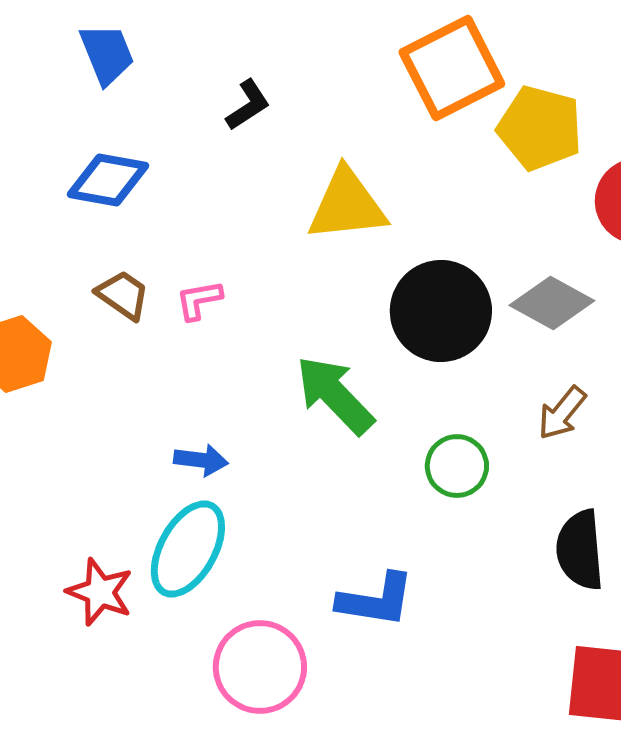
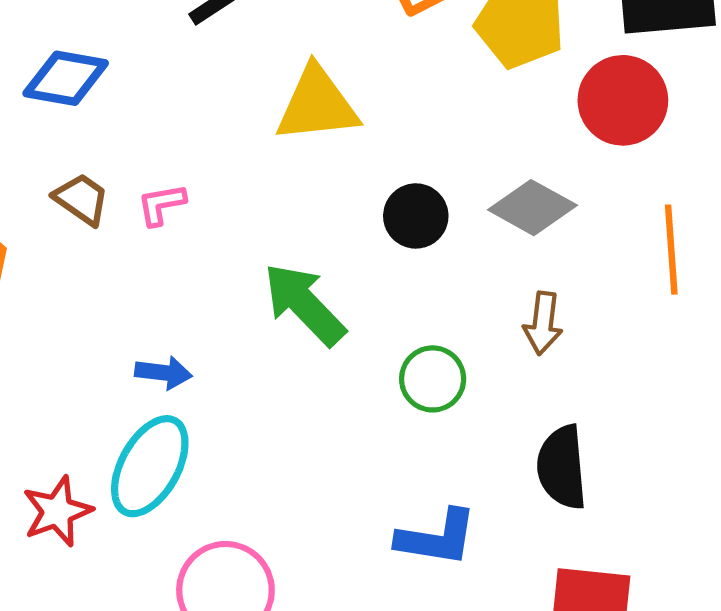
black circle: (441, 311) -> (416, 216), size x0.6
brown arrow: (562, 413) -> (543, 323), turned -32
red star: (100, 592) -> (57, 511), turned 30
blue L-shape: (376, 600) -> (437, 538), moved

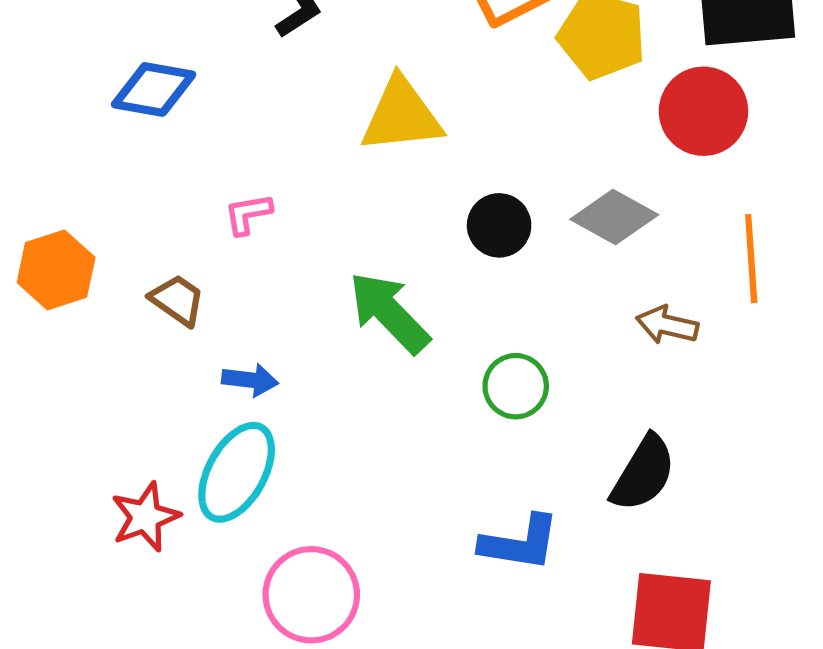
brown trapezoid: (81, 199) -> (177, 300), moved
brown arrow: (543, 323) -> (667, 325), moved, turned 96
black semicircle: (562, 467) -> (643, 473), turned -144

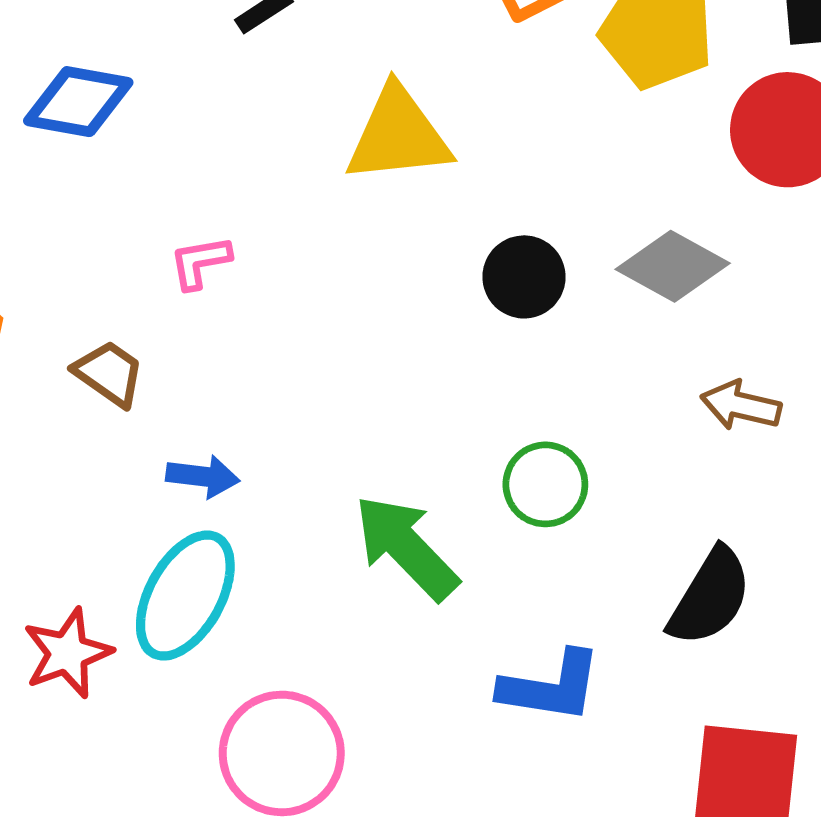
green arrow: (389, 313) -> (406, 547), moved

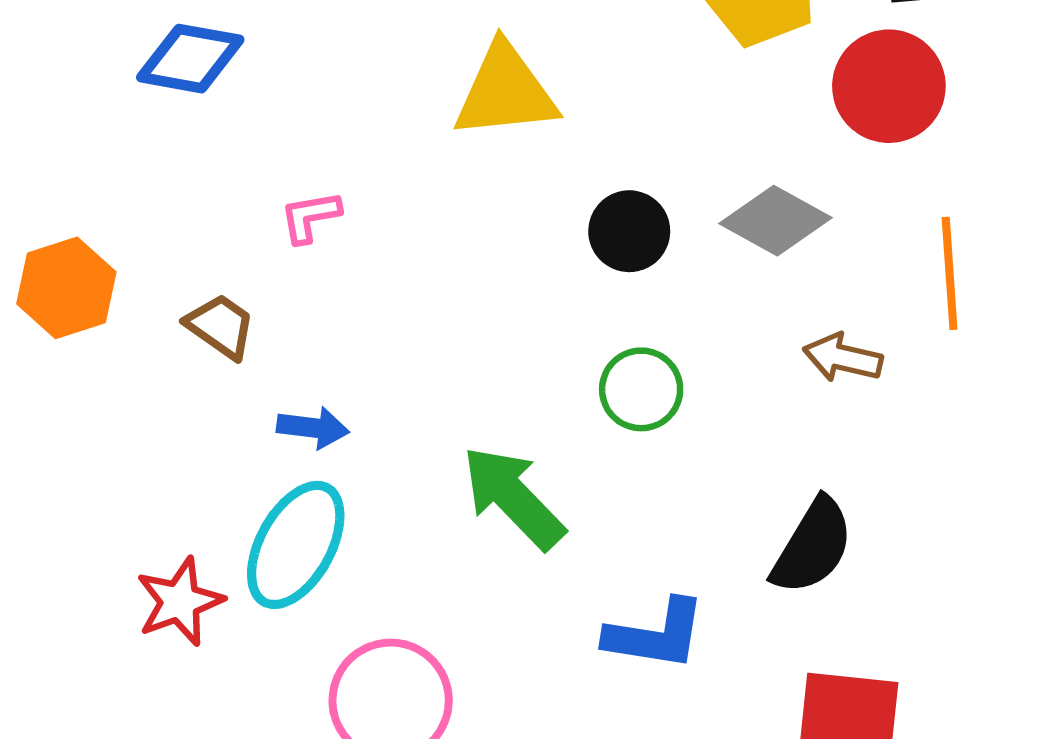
green circle: (545, 484) -> (641, 389), moved

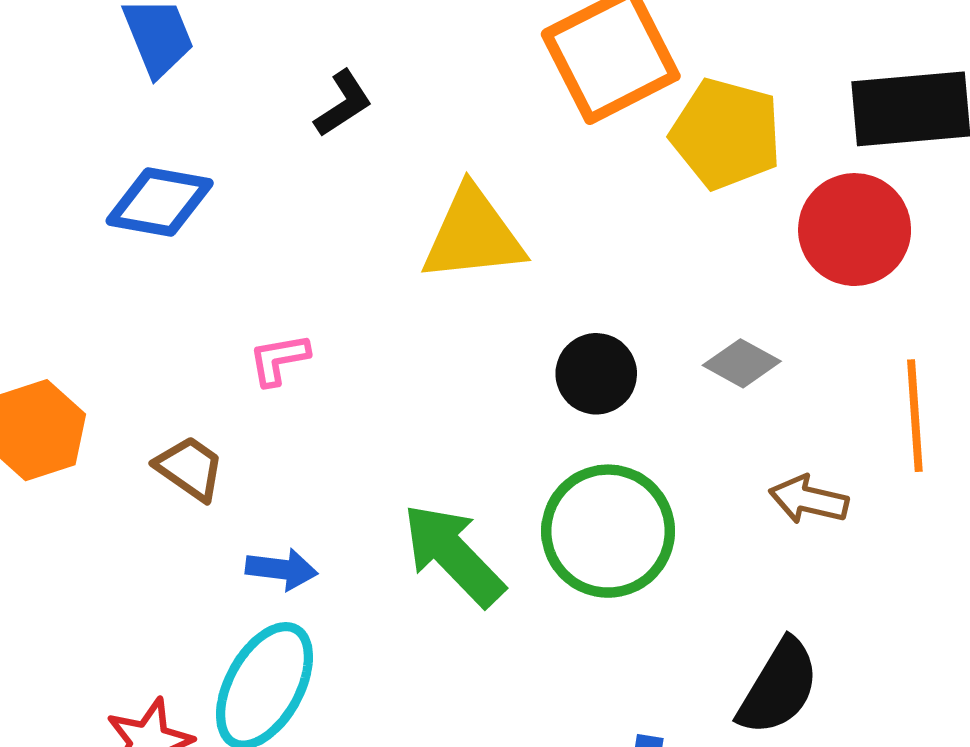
gray diamond: (776, 221) -> (742, 363), size x0.7
green circle: (641, 389) -> (608, 531), size x1.6
green arrow: (513, 497) -> (453, 555), moved

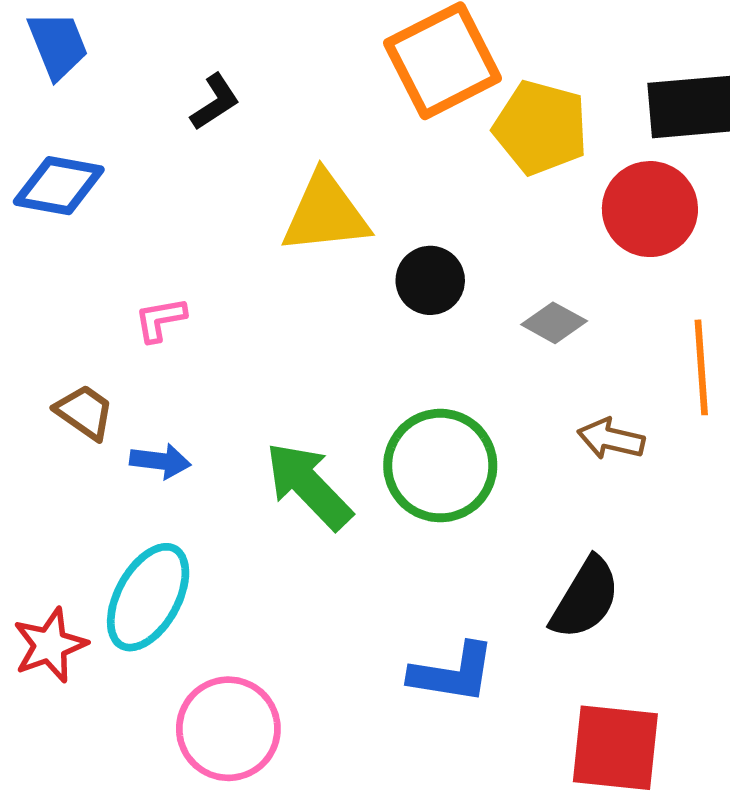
black circle: (596, 374) -> (430, 280), moved
blue arrow: (282, 569) -> (160, 461), moved

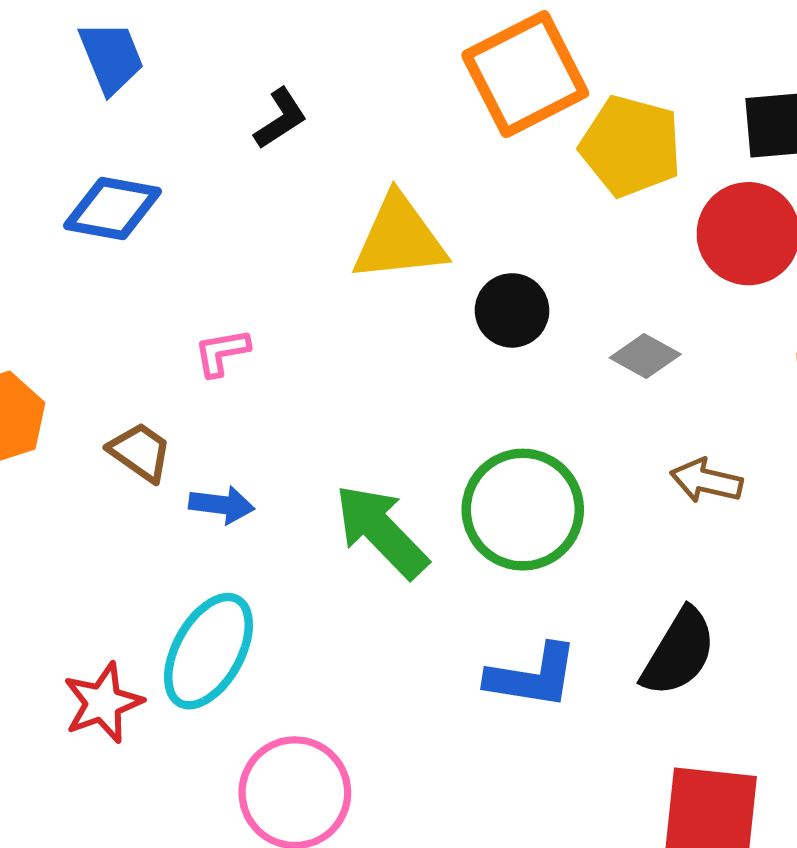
blue L-shape: (453, 673) -> (532, 676), moved

